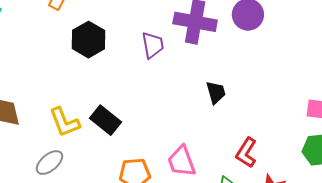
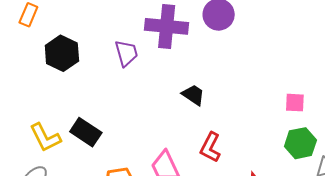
black trapezoid: (216, 92) -> (193, 95), turned -35
red L-shape: (246, 153) -> (210, 147), moved

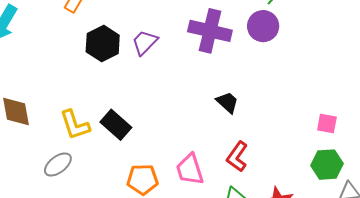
purple trapezoid: (126, 53) -> (145, 42), moved, turned -128

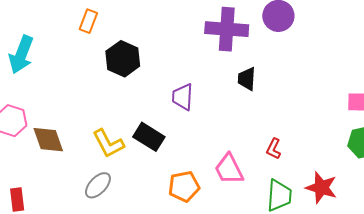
purple trapezoid: (145, 42) -> (183, 97), moved, turned -32
black trapezoid: (227, 102) -> (247, 79), moved, turned -120
red L-shape: (237, 157) -> (274, 149), size x0.7

